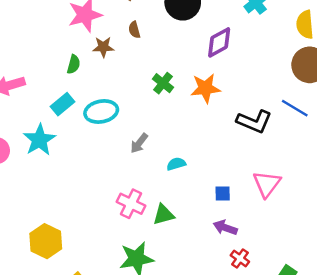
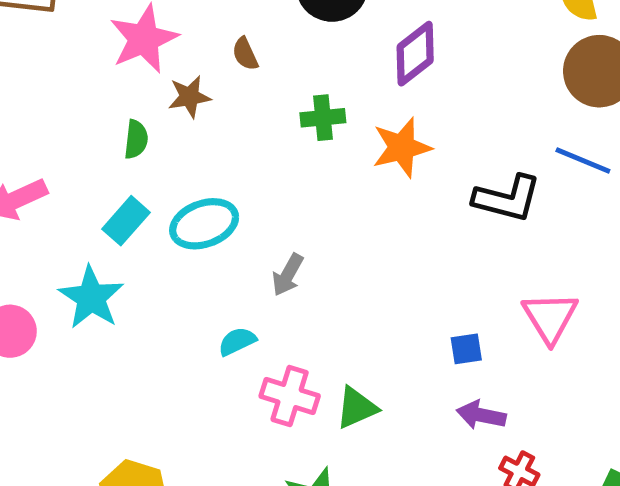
green cross: (163, 83) -> (323, 118), moved, turned -35
cyan semicircle: (176, 164) -> (237, 341), moved

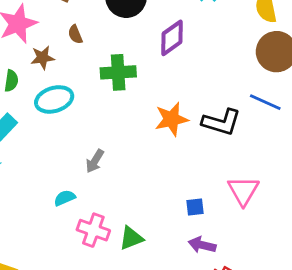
green cross: (323, 118) -> (118, 72), size x1.4
orange star: (402, 147) -> (171, 119), moved
cyan ellipse: (204, 224) -> (54, 99), moved

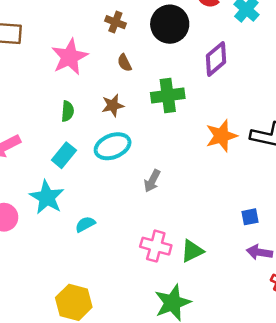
brown star: (43, 58) -> (113, 105), moved
cyan ellipse: (54, 99) -> (113, 146), moved
cyan semicircle: (65, 198) -> (85, 224), moved

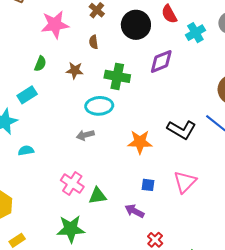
orange star: (221, 136) -> (140, 142), moved
cyan ellipse: (113, 146) -> (99, 106), moved
gray arrow: (152, 181) -> (85, 135), turned 30
purple arrow: (259, 252) -> (135, 211), moved

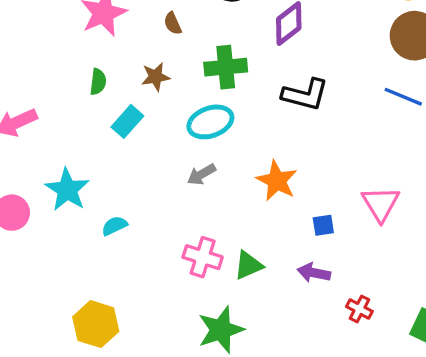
cyan rectangle: (27, 95) -> (127, 121), moved
black L-shape: (181, 130) -> (305, 95), moved
orange star: (140, 142) -> (277, 181), moved, turned -30

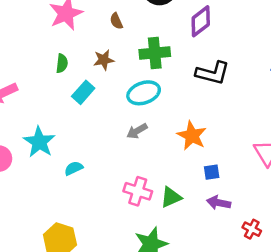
blue square: (323, 225) -> (212, 172), moved

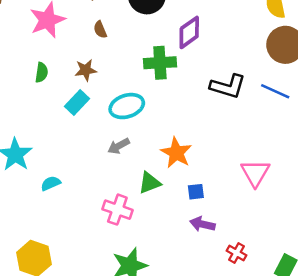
green cross: (155, 53) -> (160, 63), moved
black L-shape: (213, 73) -> (228, 86), moved
cyan rectangle: (83, 92) -> (77, 103), moved
green triangle: (171, 197) -> (150, 183), moved

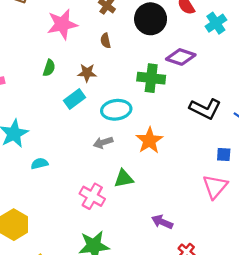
purple diamond: (189, 32) -> (181, 57), turned 44
orange star: (176, 153) -> (149, 141), moved
blue square: (196, 192) -> (224, 155), moved

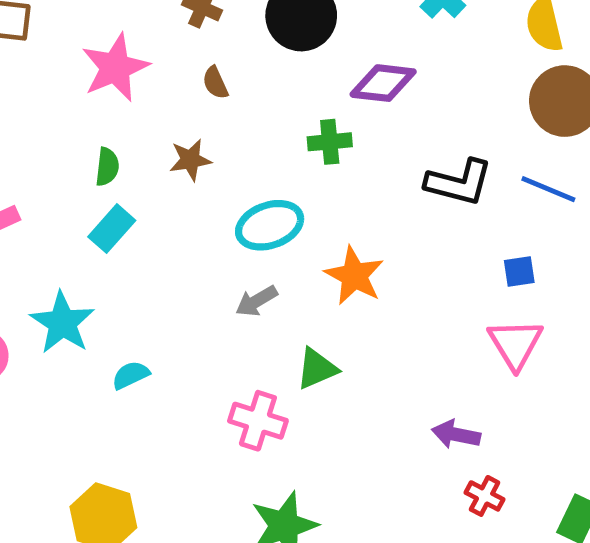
green cross: (151, 78) -> (330, 142), size x0.7
cyan rectangle: (74, 99) -> (112, 229), moved
purple arrow: (162, 222) -> (456, 434), moved

